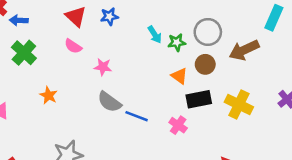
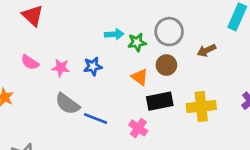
blue star: (109, 16) -> (93, 66), moved
cyan arrow: (155, 35) -> (114, 34), turned -60
pink semicircle: (73, 46) -> (30, 62), moved
brown arrow: (244, 50) -> (207, 50), size x0.6
yellow cross: (239, 105) -> (201, 107), turned -32

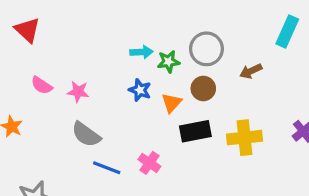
red triangle: (33, 16) -> (27, 30), moved
blue star: (93, 66) -> (140, 90), moved, turned 30
orange triangle: (140, 77) -> (172, 103), turned 36
blue line: (96, 119) -> (107, 168), moved
pink cross: (138, 128) -> (149, 163), moved

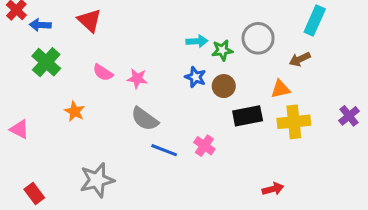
cyan rectangle: (287, 31) -> (315, 20), moved
brown circle: (203, 88) -> (224, 86), moved
orange triangle: (172, 103) -> (280, 89), moved, turned 36

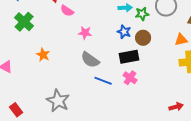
pink semicircle: (103, 73) -> (67, 11), moved
black rectangle: (248, 116) -> (129, 57), moved
gray star: (97, 180) -> (58, 101), turned -30

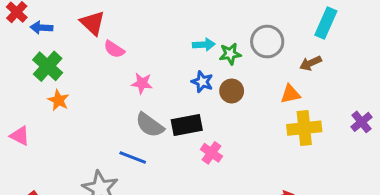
orange star: (43, 55) -> (58, 100), moved
black rectangle: (129, 57) -> (187, 125), moved
blue line: (103, 81) -> (133, 157), moved

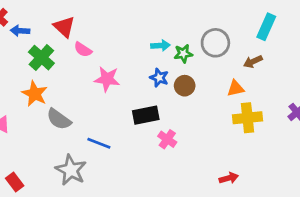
green cross: (48, 66) -> (41, 58), moved
pink star: (142, 83) -> (107, 79), size x1.4
orange star: (58, 100) -> (35, 94), size x1.4
gray semicircle: (150, 125) -> (59, 119), moved

